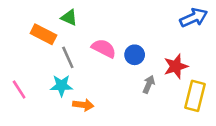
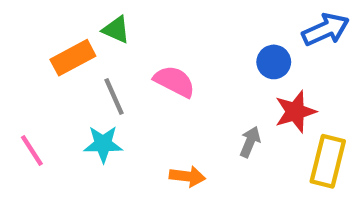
orange rectangle: (43, 34) -> (73, 58), turned -55
blue circle: (135, 55) -> (274, 62), moved
orange arrow: (83, 105) -> (187, 176), moved

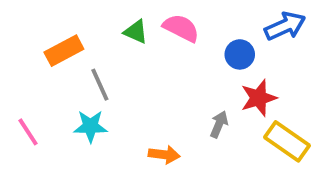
green triangle: (116, 30) -> (136, 32), moved
pink semicircle: (174, 81) -> (181, 28), moved
yellow rectangle: (328, 161) -> (287, 141), turned -69

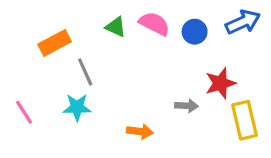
blue circle: (240, 54) -> (195, 32), moved
gray arrow: (219, 124) -> (187, 106), turned 70
yellow rectangle: (287, 141) -> (245, 120), turned 42

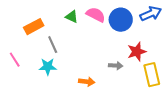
blue circle: (195, 32) -> (121, 20), size x1.5
pink line: (24, 112) -> (15, 60), moved

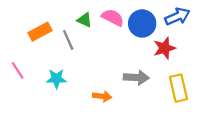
gray line: (53, 45) -> (68, 40), moved
red star: (137, 52) -> (164, 48), moved
gray arrow: (116, 66) -> (136, 77), size x1.5

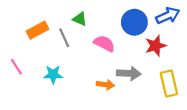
pink semicircle: (113, 18) -> (104, 43), moved
orange arrow: (102, 96) -> (105, 85), moved

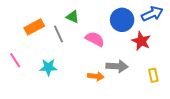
red star: (156, 46) -> (141, 41), turned -30
yellow rectangle: (169, 84) -> (153, 75), size x0.6

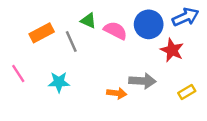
pink semicircle: (95, 39) -> (115, 30), moved
yellow rectangle: (153, 75) -> (187, 92), turned 72

